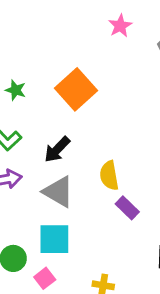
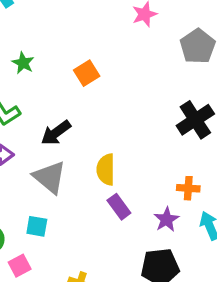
orange square: (76, 89) -> (87, 73), size x0.6
cyan square: (54, 239) -> (37, 226), size x0.6

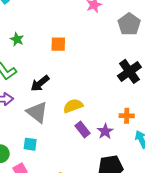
orange square: (87, 73) -> (58, 44), turned 35
yellow semicircle: (106, 170) -> (73, 106), turned 72
purple star: (166, 219) -> (105, 131), moved

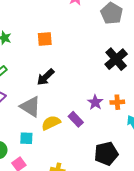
black arrow: (40, 83) -> (45, 77), moved
yellow semicircle: (73, 106) -> (51, 123), moved
purple star: (105, 131) -> (95, 102), moved

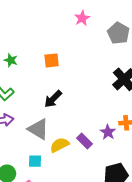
purple star: (95, 102) -> (108, 132), moved

